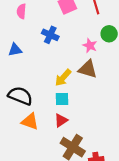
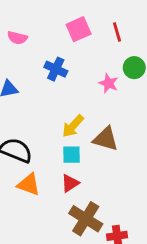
pink semicircle: (21, 11) -> (17, 38), turned -80
brown triangle: (88, 69) -> (106, 139), moved

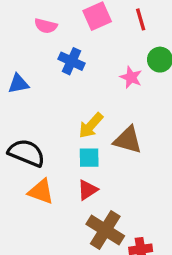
pink semicircle: (17, 38) -> (46, 26), moved

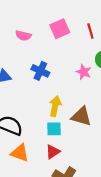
blue cross: (71, 61) -> (40, 71), moved
yellow arrow: (91, 126) -> (55, 106), turned 150

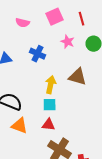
pink star: (84, 72) -> (68, 42), moved
brown triangle: (81, 116) -> (78, 77), moved
red triangle: (53, 152) -> (49, 125), turned 40

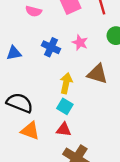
pink star: (68, 42) -> (80, 43), moved
cyan square: (50, 105) -> (65, 106), turned 32

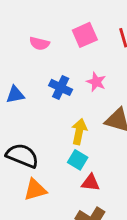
red triangle: (64, 130) -> (90, 183), moved
orange triangle: (30, 131) -> (35, 190), turned -36

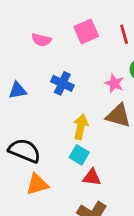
pink star: (96, 82) -> (114, 83), moved

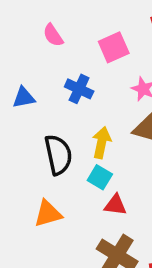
pink square: (86, 31) -> (114, 47), moved
pink semicircle: (41, 40) -> (53, 35), turned 42
black semicircle: (24, 151) -> (58, 155), moved, turned 56

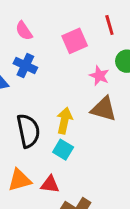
blue cross: (79, 89) -> (25, 66), moved
red triangle: (115, 205) -> (50, 184), moved

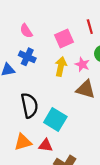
yellow arrow: (64, 121) -> (61, 67), moved
cyan square: (63, 150) -> (55, 119), size x1.5

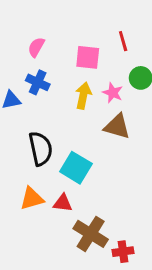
pink semicircle: (26, 31) -> (36, 47), turned 64
pink square: (64, 38) -> (88, 57), turned 30

